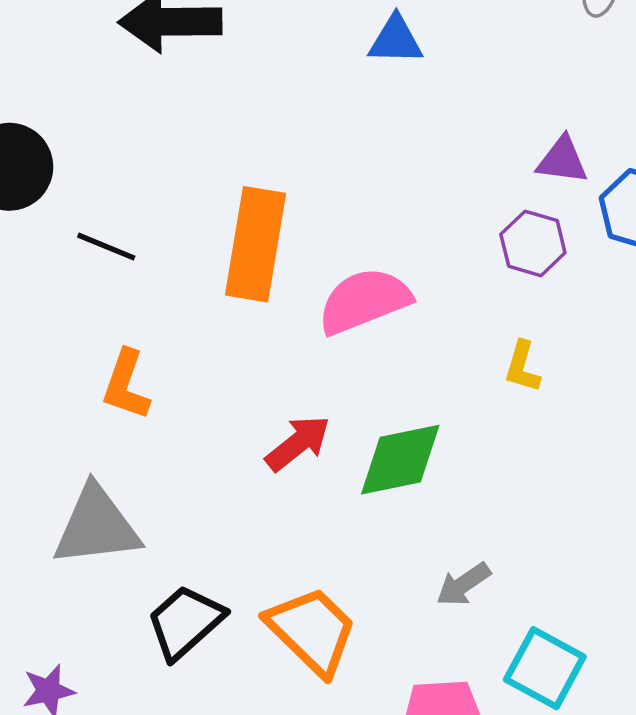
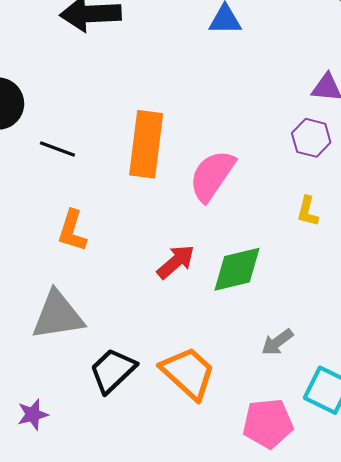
pink semicircle: (364, 301) -> (212, 176), turned -32

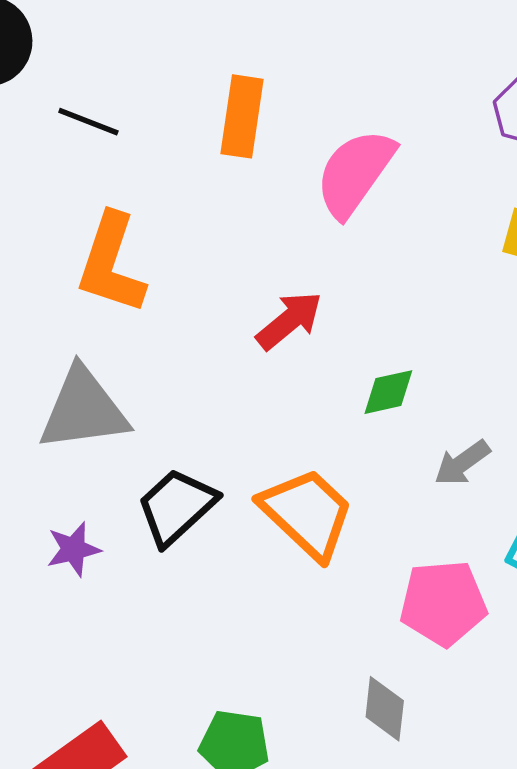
orange rectangle: (146, 144) -> (242, 116), size x0.7
orange L-shape: (72, 231) -> (111, 263), size x1.4
green diamond: (237, 269) -> (388, 392), moved, size x0.6
purple star: (33, 414) -> (73, 549), moved

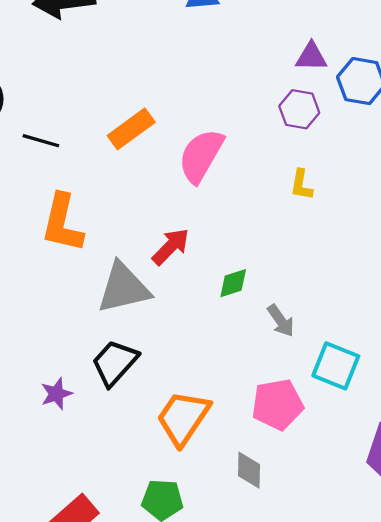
orange rectangle: (242, 116) -> (131, 129), turned 51
gray triangle: (83, 409) -> (124, 288), moved
gray arrow: (462, 463) -> (281, 321), turned -84
orange trapezoid: (307, 513) -> (183, 418), moved, turned -94

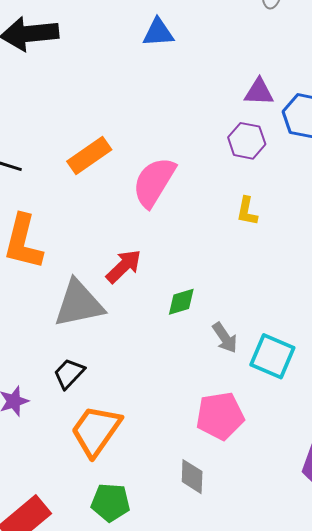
black trapezoid: (115, 363) -> (69, 373), size x0.7
cyan square: (336, 366) -> (272, 356), moved
orange trapezoid: (183, 418) -> (96, 431), moved

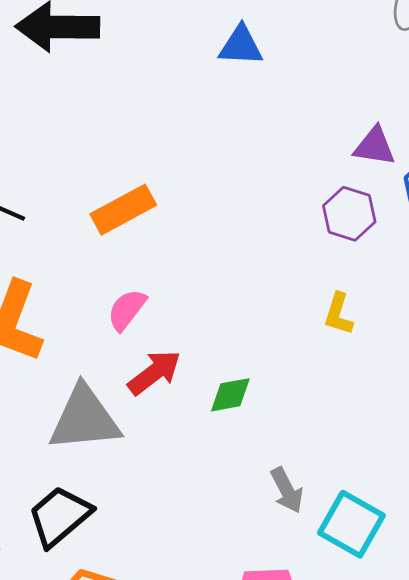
pink semicircle: (154, 182) -> (127, 310), moved, size x0.6
green diamond: (181, 302) -> (230, 395), moved
black trapezoid: (69, 373) -> (60, 516), size x1.4

